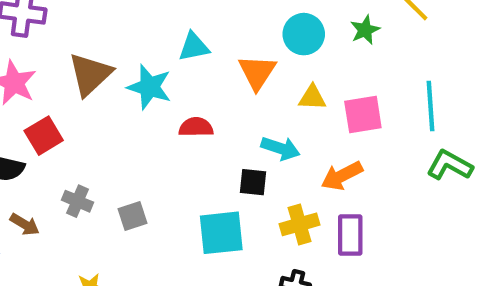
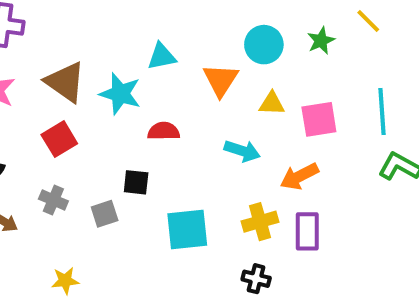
brown triangle: (90, 74) -> (65, 82), turned -42
red square: (44, 136) -> (59, 139), moved
black square: (253, 182) -> (136, 182), moved

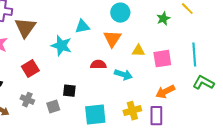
cyan circle: (264, 45) -> (120, 13), moved
brown triangle: (65, 82) -> (25, 28), moved, turned 30
red semicircle: (164, 131) -> (98, 65), moved
orange arrow: (299, 176) -> (165, 92), moved

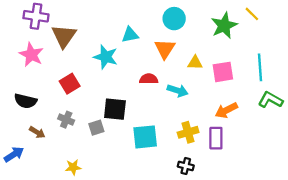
green star: (163, 19) -> (224, 26), size x1.6
black square: (69, 91) -> (115, 109), size x1.5

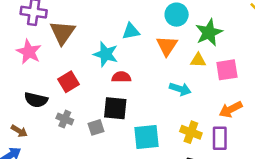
green star: (224, 26) -> (209, 33), moved
red semicircle: (149, 79) -> (121, 77), moved
black semicircle: (26, 101) -> (36, 100), moved
brown arrow: (37, 132) -> (19, 131), moved
yellow cross: (188, 132) -> (191, 132), turned 36

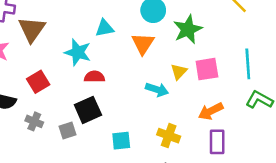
yellow triangle: (198, 60) -> (179, 72), moved, turned -49
black square: (115, 108) -> (88, 110), turned -30
cyan square: (146, 137) -> (121, 141), size x0.7
purple rectangle: (220, 138) -> (217, 142), moved

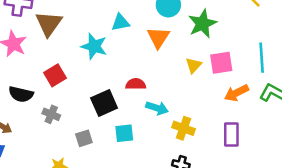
red semicircle: (94, 77) -> (136, 84), moved
cyan arrow: (157, 89) -> (157, 108), moved
orange arrow: (211, 111) -> (236, 93), moved
gray square: (68, 130) -> (84, 138), moved
cyan square: (121, 141) -> (124, 133), moved

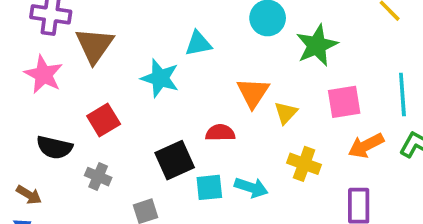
orange triangle: (158, 38) -> (253, 93), moved
yellow triangle: (194, 65) -> (286, 113), moved
cyan arrow: (157, 108) -> (251, 187), moved
yellow cross: (183, 128) -> (304, 164), moved
cyan square: (124, 133) -> (209, 187), moved

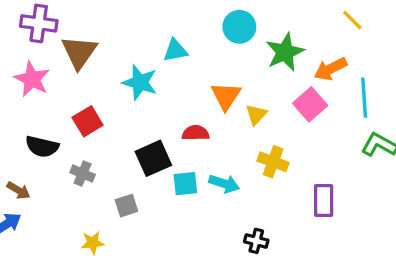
pink square: (344, 102) -> (310, 104), turned -32
orange arrow: (366, 146) -> (330, 69), moved

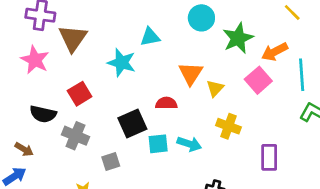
gray cross: (83, 174) -> (75, 136), size x1.4

